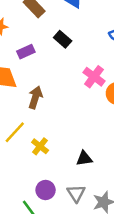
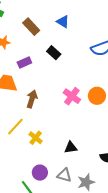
pink cross: (94, 77) -> (72, 96), moved
gray triangle: (76, 193) -> (64, 175), turned -42

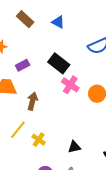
brown rectangle: (31, 27) -> (25, 19), moved
black rectangle: (54, 53) -> (59, 63), moved, size x1.5
pink cross: (72, 96) -> (70, 85), moved

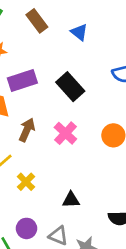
purple rectangle: (23, 65) -> (22, 81), size x1.5
pink cross: (70, 85) -> (65, 133), moved

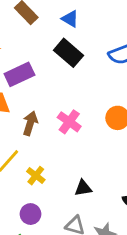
black rectangle: (70, 87) -> (68, 53), moved
purple circle: (27, 228) -> (30, 214), moved

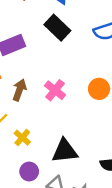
black triangle: (83, 188) -> (65, 151), size x1.6
purple circle: (30, 214) -> (29, 172), moved

